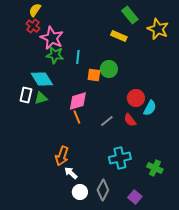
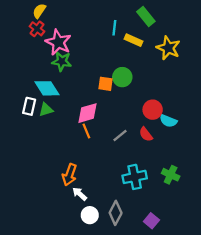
yellow star: (158, 29) -> (168, 48), moved
cyan line: (78, 57) -> (114, 28), moved
cyan semicircle: (150, 108) -> (168, 121), turned 84
green cross: (155, 168) -> (171, 175), moved

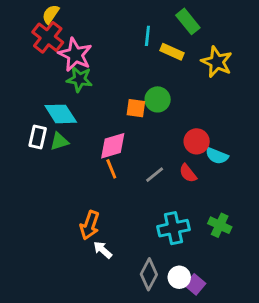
red cross: (37, 29) -> (48, 37), size x1.5
white circle: (90, 215) -> (179, 277), moved

